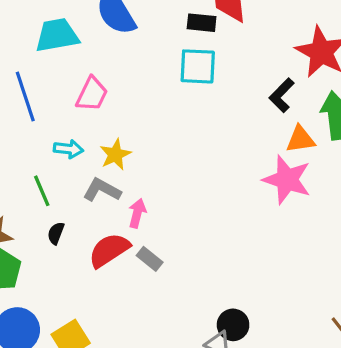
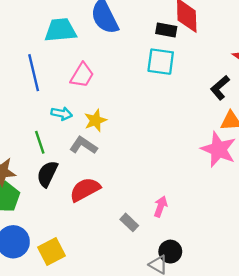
pink arrow: (137, 213) -> (161, 207), moved
black semicircle: (56, 233) -> (47, 174), size x1.6
gray rectangle: (150, 259) -> (129, 222), moved

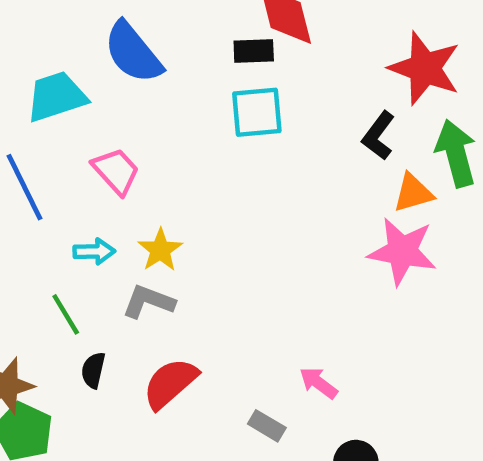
pink trapezoid: (82, 75) -> (116, 171), turned -60
black semicircle: (47, 174) -> (93, 370), size x0.7
pink arrow: (161, 207) -> (318, 383), turned -60

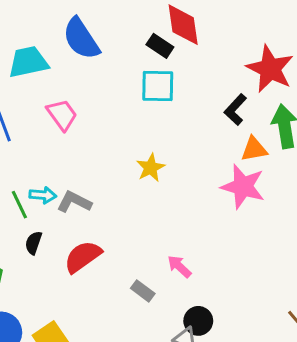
black rectangle: (254, 51) -> (160, 46), turned 30
yellow star: (160, 250) -> (151, 168), moved
cyan arrow: (94, 251) -> (43, 195), moved

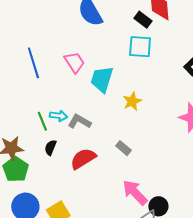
cyan trapezoid: (28, 62) -> (102, 79), moved, turned -64
pink arrow: (179, 266) -> (135, 192), moved, size x1.6
gray rectangle: (143, 291) -> (123, 148), moved

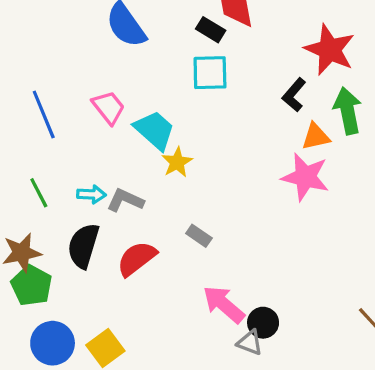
cyan trapezoid: (102, 79) -> (155, 130), turned 120
yellow star: (132, 101) -> (177, 162), moved
green line: (42, 121) -> (39, 193), moved
black semicircle: (50, 148) -> (83, 246), size x1.8

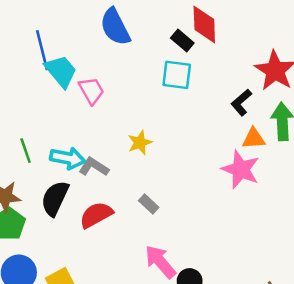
blue line: (44, 114) -> (42, 50), moved
cyan trapezoid: (155, 130) -> (61, 71), moved
cyan arrow: (91, 194) -> (68, 158), size x1.5

